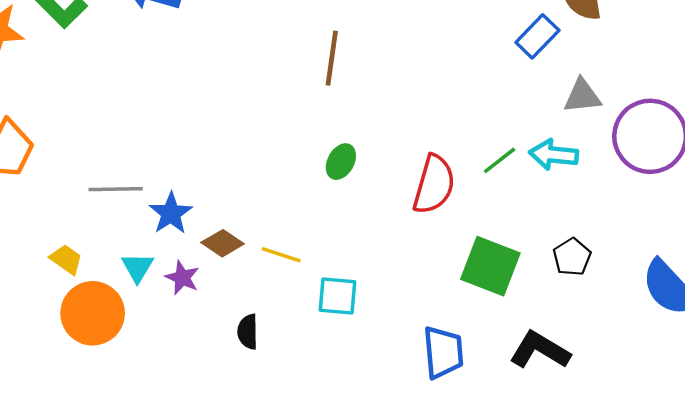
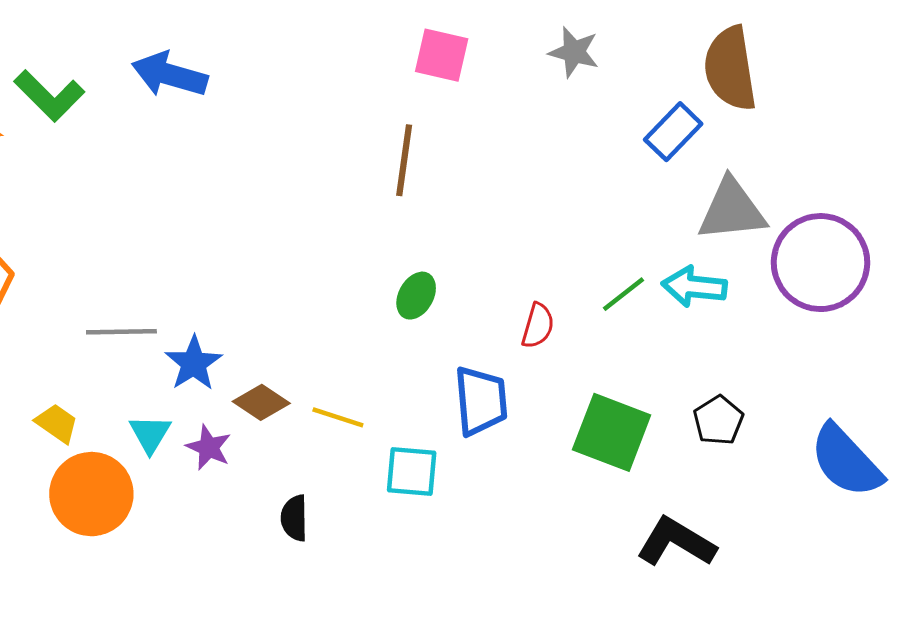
gray triangle: (582, 96) -> (732, 210), size x1.4
red semicircle: (434, 185) -> (538, 326), size x0.6
blue trapezoid: (443, 352) -> (481, 401), moved

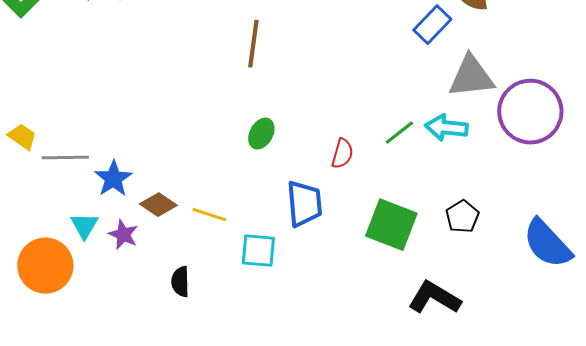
yellow trapezoid: (57, 423) -> (22, 137), moved

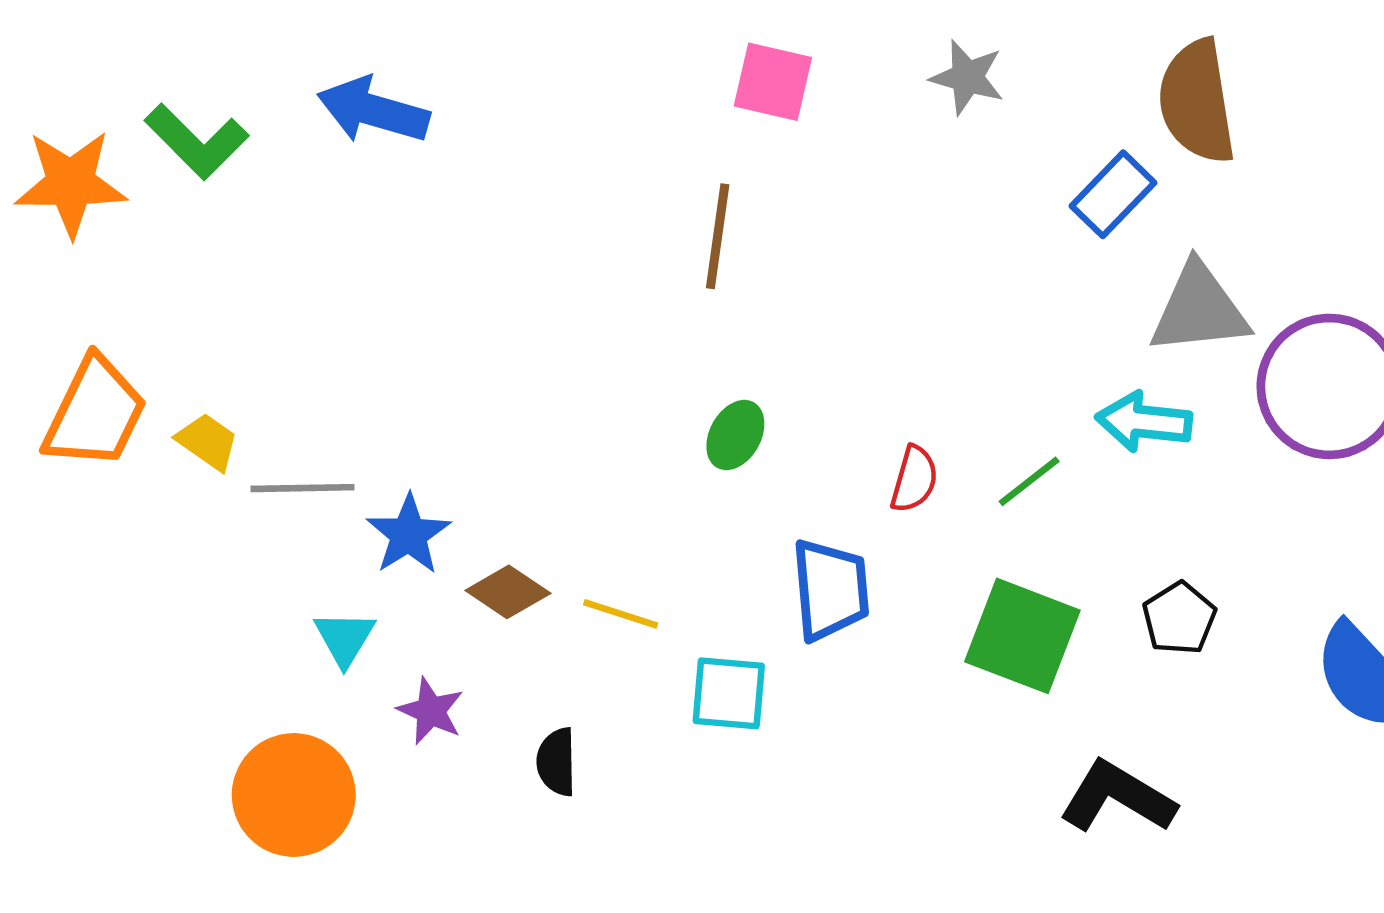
green line: (399, 133) -> (1029, 481), moved
purple star: (123, 235) -> (431, 711), moved
orange circle: (45, 266) -> (294, 795), moved

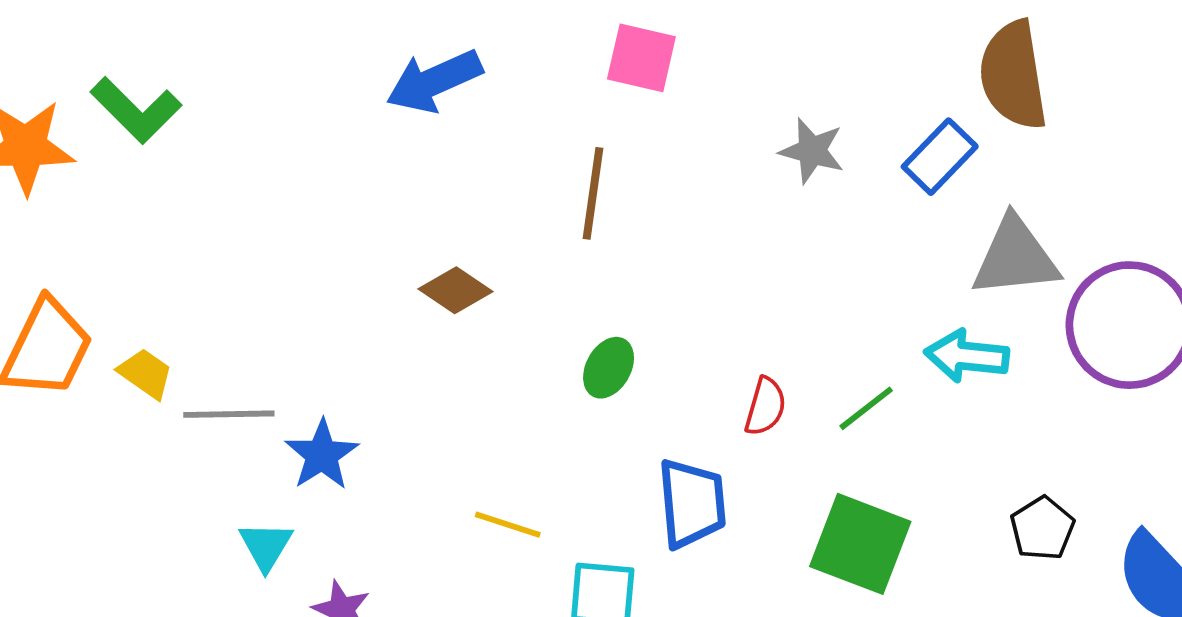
gray star: (967, 77) -> (812, 151), moved
blue arrow: (373, 110) -> (434, 81), moved, turned -40
brown diamond: (508, 592) -> (456, 290), moved
black pentagon: (1179, 618) -> (1042, 528), moved

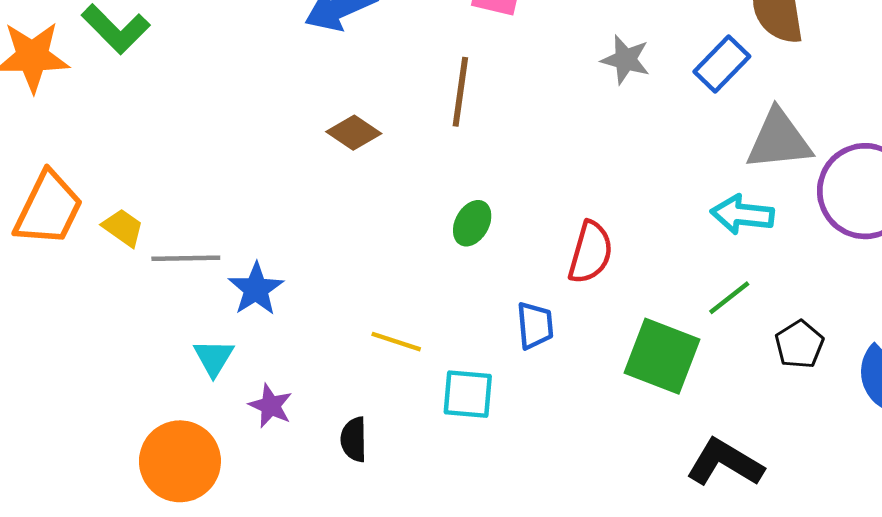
brown diamond: (456, 290) -> (354, 133), moved
red semicircle: (765, 406) -> (590, 252), size x1.4
green line: (866, 408) -> (729, 298), moved
blue trapezoid: (692, 503) -> (535, 325), size x0.7

